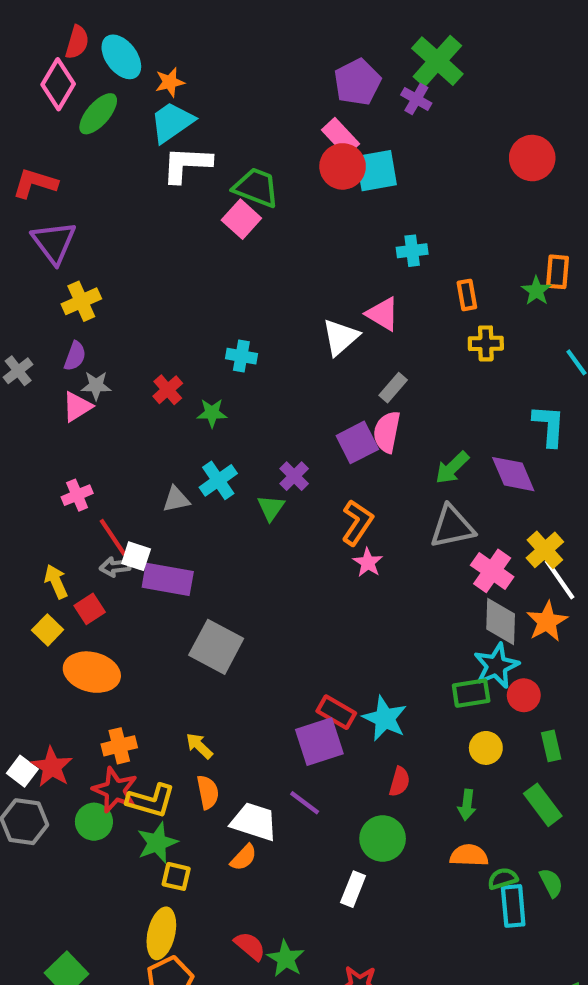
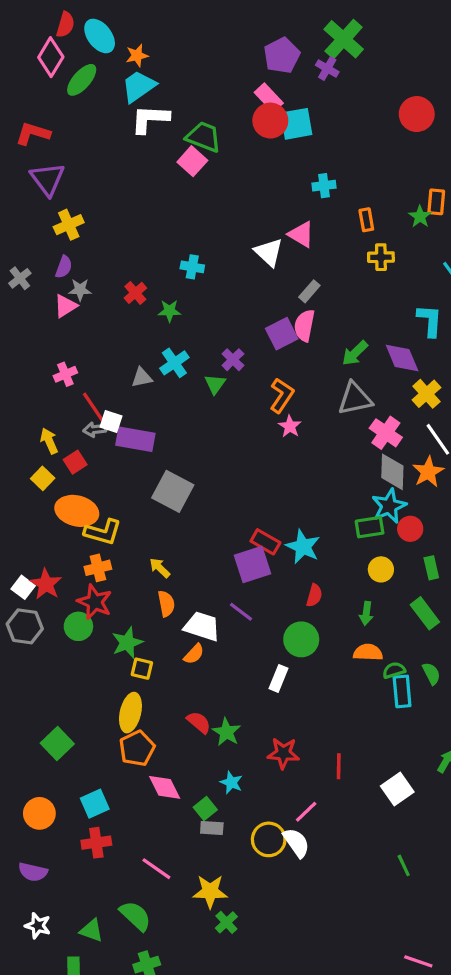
white triangle: (340, 337) -> (269, 252), turned -36
yellow cross: (545, 550) -> (426, 394), moved
yellow L-shape: (151, 801) -> (103, 532), moved

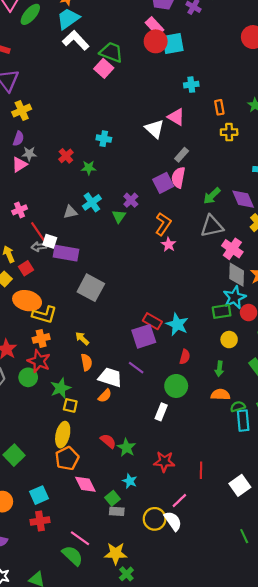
white L-shape: (150, 119) -> (76, 40), turned 44
green semicircle: (135, 916) -> (72, 556), moved

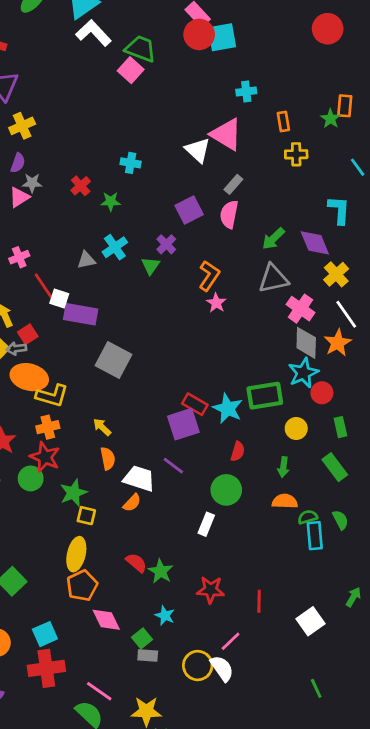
pink triangle: (176, 117) -> (226, 134), size x1.4
purple square: (163, 183) -> (189, 210), moved
gray arrow: (39, 247) -> (16, 349), moved
green rectangle: (222, 311) -> (265, 396), moved, size x1.4
red cross: (40, 521) -> (46, 668), size x1.4

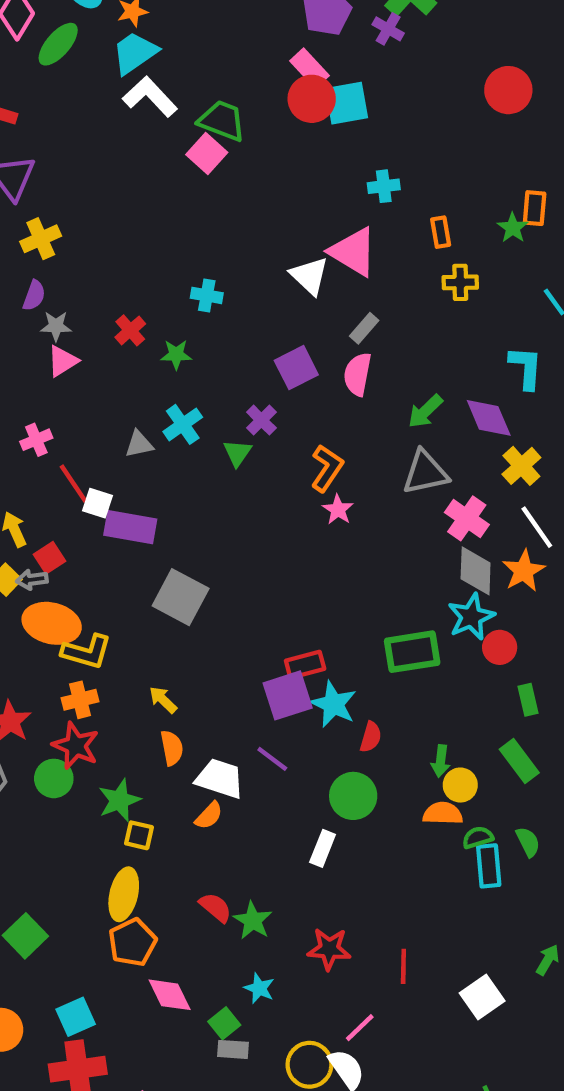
pink triangle: (19, 197) -> (63, 361), moved
red rectangle: (195, 404) -> (305, 665), turned -45
cyan star: (228, 409) -> (334, 704), moved
yellow circle: (296, 428) -> (460, 785), moved

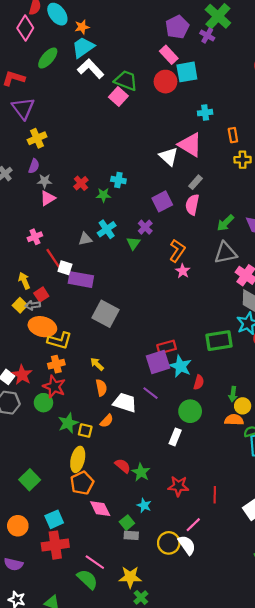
green ellipse: (58, 44) -> (48, 58), moved
red circle: (312, 99) -> (165, 82), moved
cyan cross: (207, 295) -> (118, 180), moved
green star: (119, 800) -> (68, 423), moved
orange semicircle: (209, 816) -> (107, 421), moved

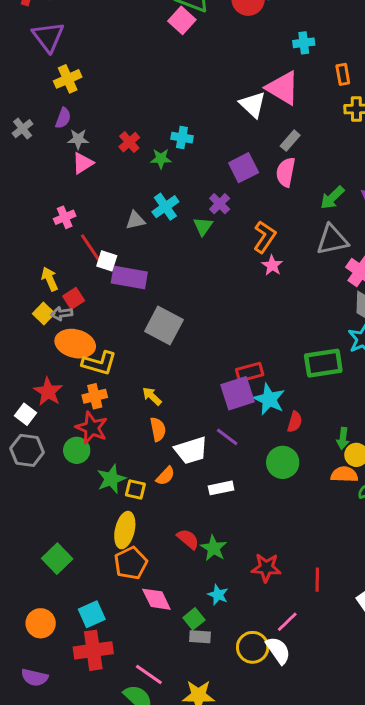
red star: (22, 375) -> (48, 392), moved
white trapezoid: (125, 403) -> (191, 450), turned 145
white rectangle: (175, 437) -> (221, 488), moved, turned 56

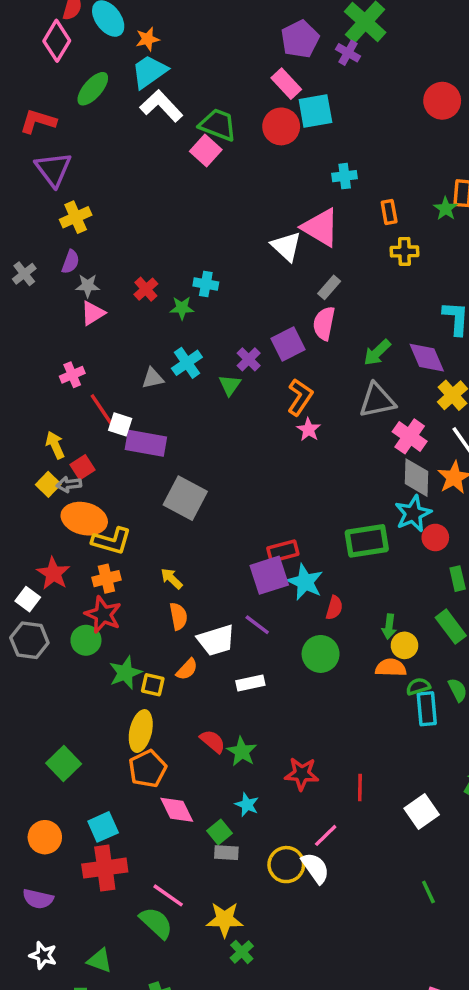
purple square: (244, 168) -> (288, 344), moved

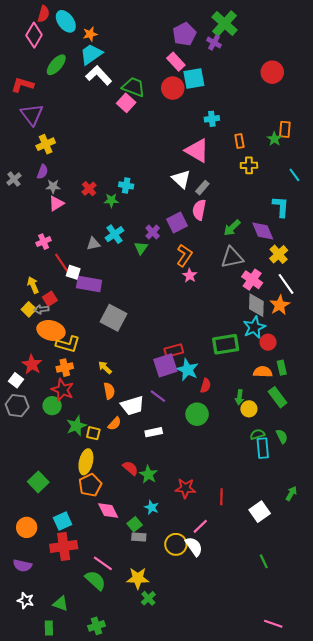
white triangle: (286, 246) -> (181, 179), moved
orange semicircle: (391, 668) -> (263, 372), moved

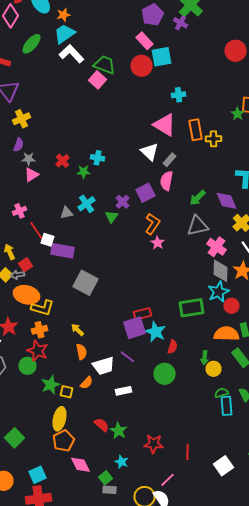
orange rectangle: (239, 141) -> (196, 130), moved, size x1.5
orange semicircle: (263, 372) -> (226, 334), size x1.4

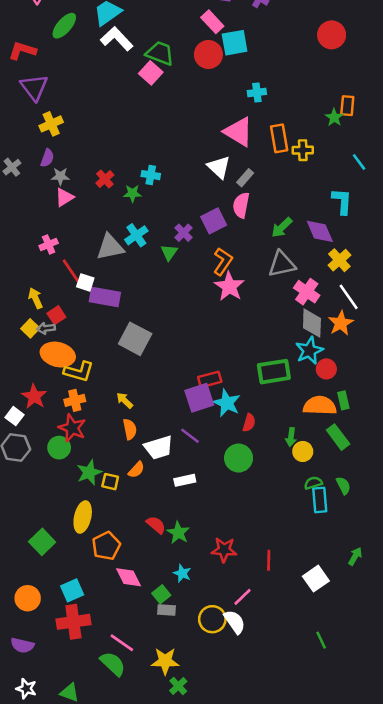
gray triangle: (66, 213) -> (110, 247), size x1.6
pink star: (158, 243) -> (229, 286), size x1.6
yellow ellipse: (60, 419) -> (83, 517), moved

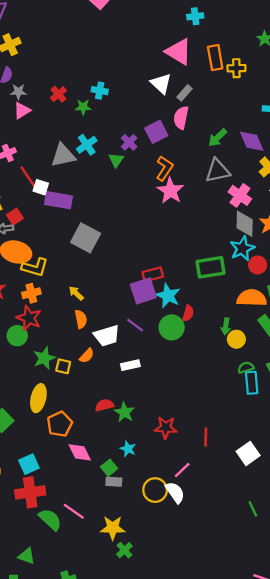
green circle: (239, 458) -> (172, 327), moved
red semicircle: (156, 525) -> (104, 405), turned -54
green semicircle: (113, 664) -> (50, 519), moved

